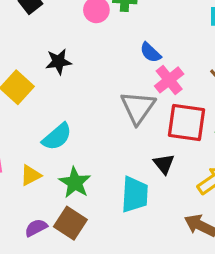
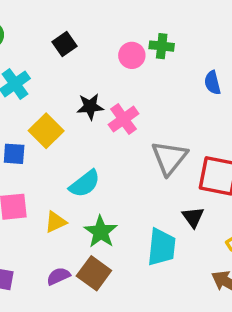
blue semicircle: (150, 53) -> (212, 83), moved, turned 30
pink cross: (169, 80) -> (124, 119), moved

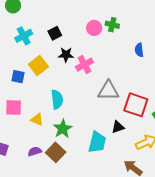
black square: (64, 44) -> (55, 33), moved
gray triangle: (169, 158) -> (108, 91), turned 45
cyan semicircle: (85, 184) -> (57, 99), turned -66
black triangle: (193, 217) -> (118, 127), turned 40
yellow triangle: (56, 222) -> (37, 120), turned 40

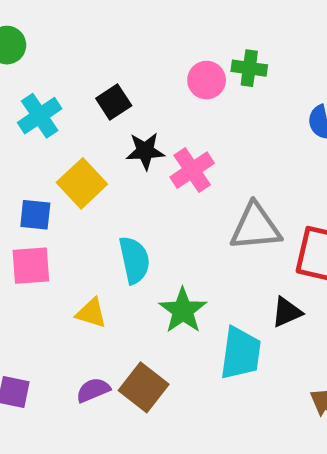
pink square: (14, 107) -> (31, 266), moved
green star: (63, 129) -> (183, 310), moved

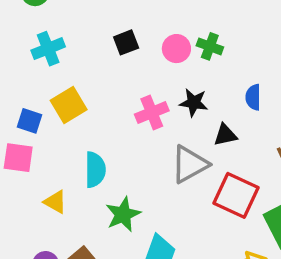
black square: (114, 102) -> (126, 42), moved
black star: (145, 151) -> (194, 103), moved
gray triangle: (255, 227) -> (190, 164), turned -36
black triangle: (287, 312) -> (225, 135), moved

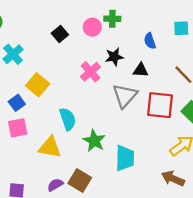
blue square: (29, 121) -> (17, 103), turned -35
black triangle: (225, 135) -> (141, 70), turned 35
yellow triangle: (55, 202) -> (50, 147), size x1.5

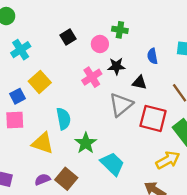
pink circle: (92, 27) -> (100, 44), moved
cyan trapezoid: (125, 158) -> (112, 164), turned -55

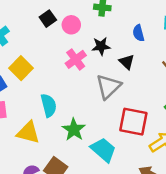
pink circle: (100, 44) -> (71, 25), moved
black triangle: (140, 83) -> (127, 62), turned 35
red square: (153, 118) -> (133, 122), moved

